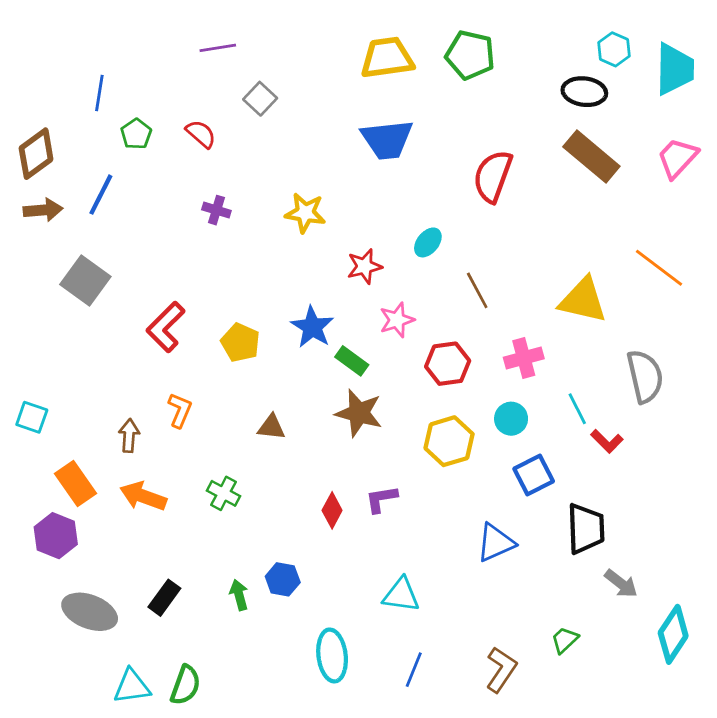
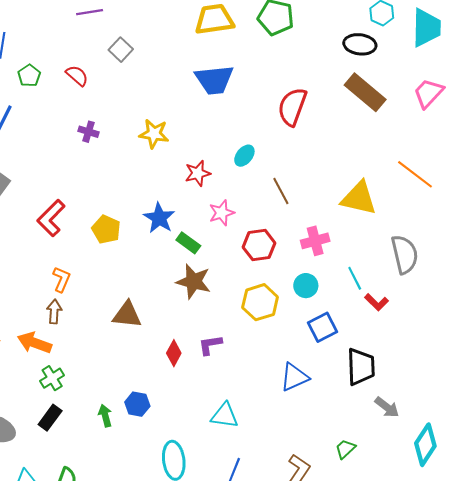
brown triangle: (271, 427) -> (127, 315), moved, size x1.4
brown arrow: (129, 436) -> (54, 312), moved
green cross: (224, 493) -> (52, 378), moved, turned 30

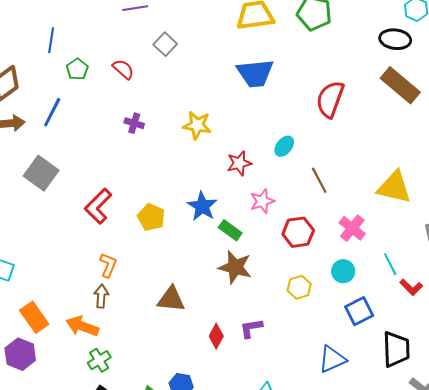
pink cross: (315, 241) -> (352, 228), turned -36
yellow hexagon: (260, 302) -> (299, 287), size x0.7

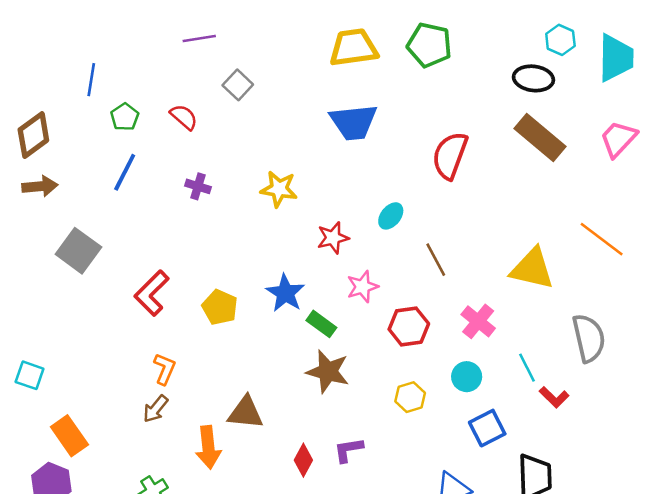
blue line: (52, 112) -> (125, 172), moved
brown arrow: (101, 296) -> (156, 409), turned -145
orange arrow: (82, 326) -> (208, 447), moved, turned -116

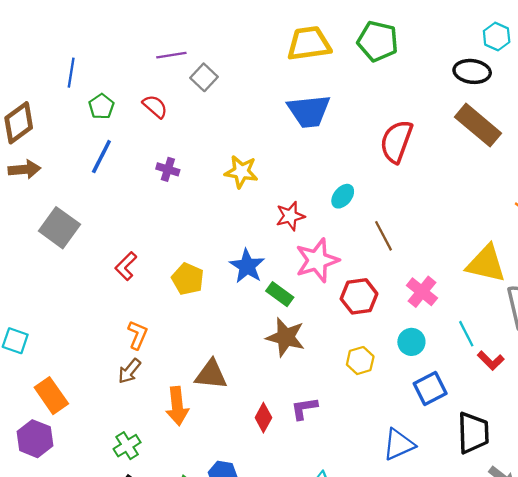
purple line: (199, 39) -> (171, 55), moved
yellow triangle: (532, 269) -> (486, 264), moved
pink star: (363, 287) -> (317, 260), size x1.5
red L-shape: (152, 293) -> (126, 266), size x0.7

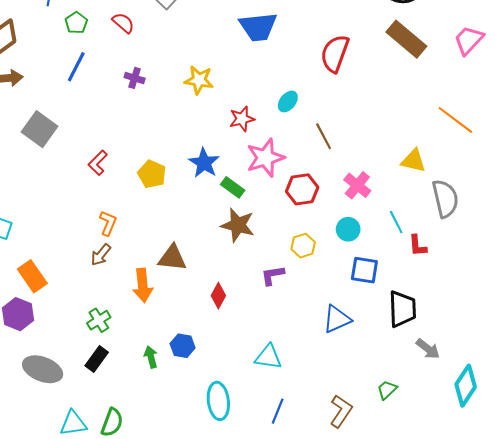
yellow triangle: (486, 264) -> (414, 161), size x0.7
red L-shape: (491, 361) -> (418, 246), turned 40
blue square: (430, 389) -> (364, 270), turned 36
purple L-shape: (304, 408) -> (272, 275), moved

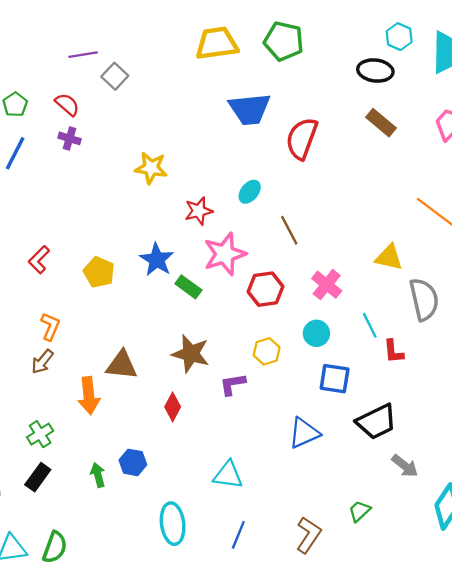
blue trapezoid: (258, 27) -> (250, 109), moved
brown rectangle: (406, 39) -> (381, 123), size x0.7
purple cross: (135, 78) -> (70, 138), moved
brown star: (238, 225) -> (191, 354), moved
black trapezoid: (402, 309) -> (376, 422), turned 66

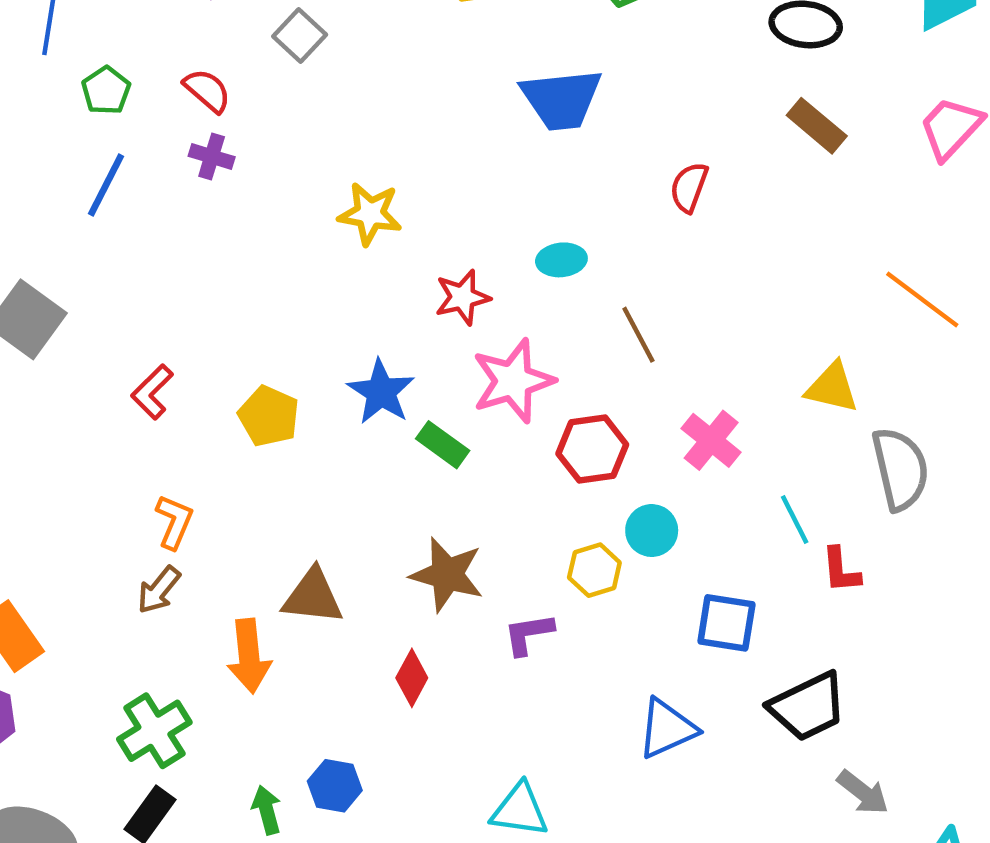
red semicircle: (302, 138) -> (689, 187), moved, size x0.6
cyan ellipse: (250, 192) -> (561, 260), turned 45
cyan circle: (316, 333) -> (652, 531), moved
green cross: (40, 434) -> (154, 731), size x1.4

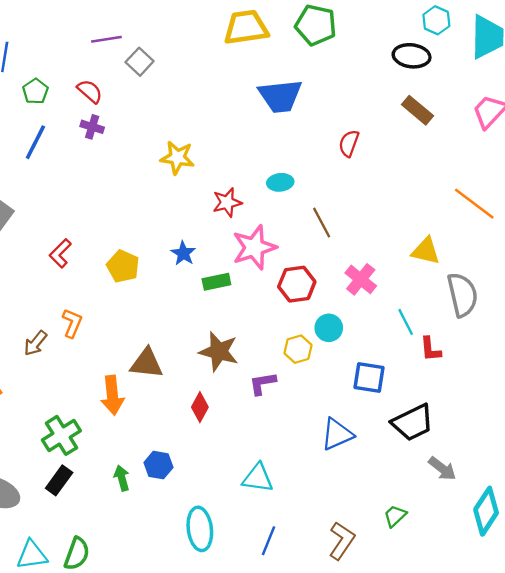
blue star: (381, 392) -> (183, 253), size x0.7
green rectangle: (443, 445) -> (216, 282), turned -48
brown arrow: (159, 590) -> (35, 343), moved

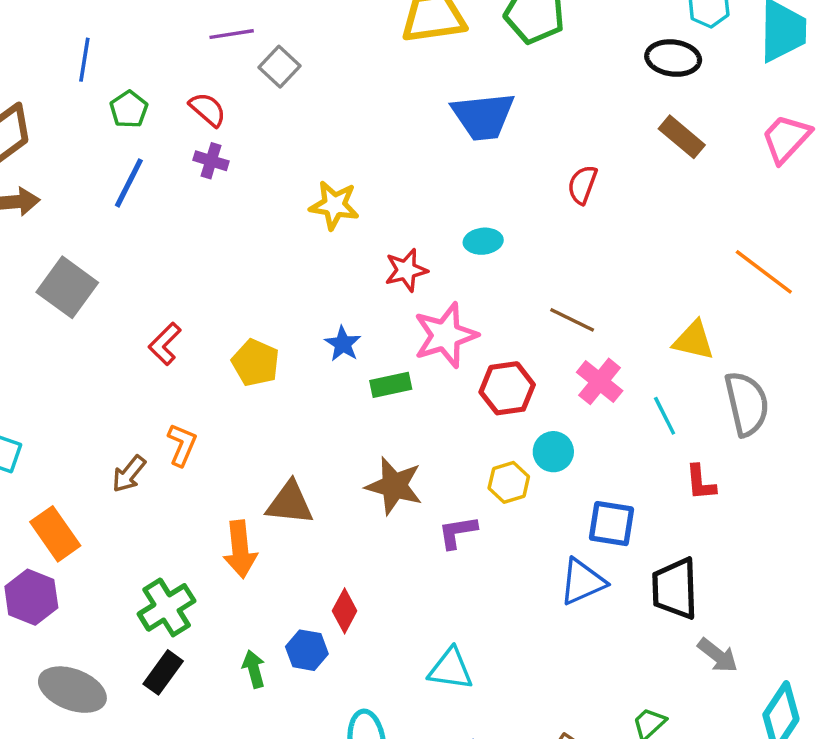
brown line: (322, 223) -> (572, 320), moved, turned -36
cyan line: (406, 322) -> (665, 416), moved
red diamond: (200, 407) -> (345, 611), moved
black trapezoid: (413, 422) -> (675, 589), turned 114
blue triangle: (337, 434) -> (582, 582), moved

